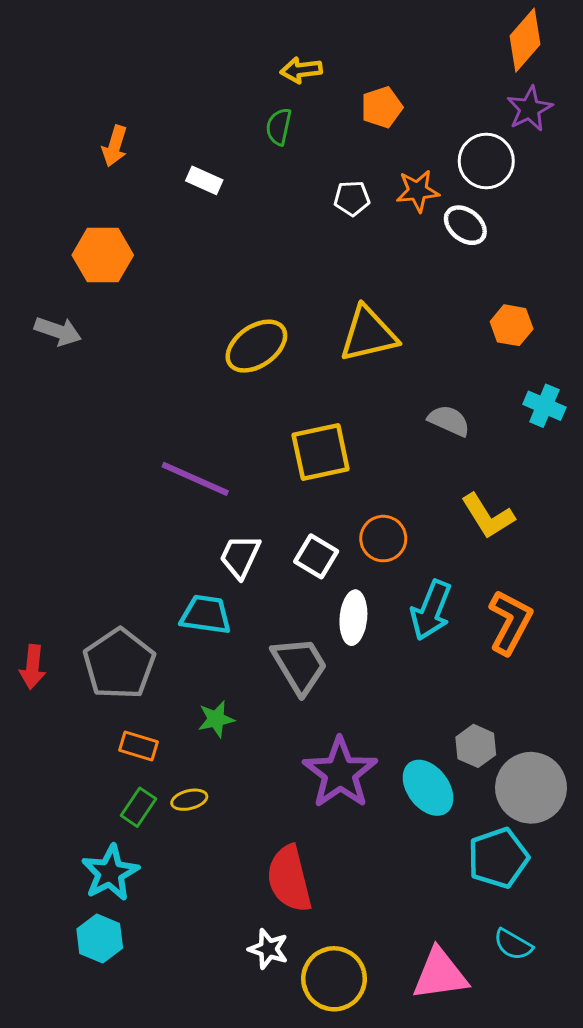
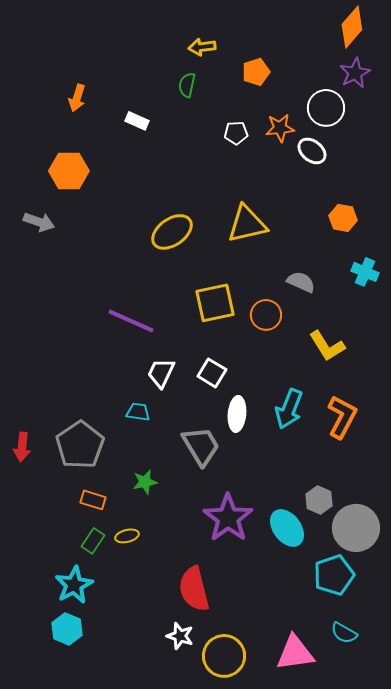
orange circle: (383, 539) -> (266, 315), moved
cyan trapezoid: (206, 615) -> (138, 412), size x0.7

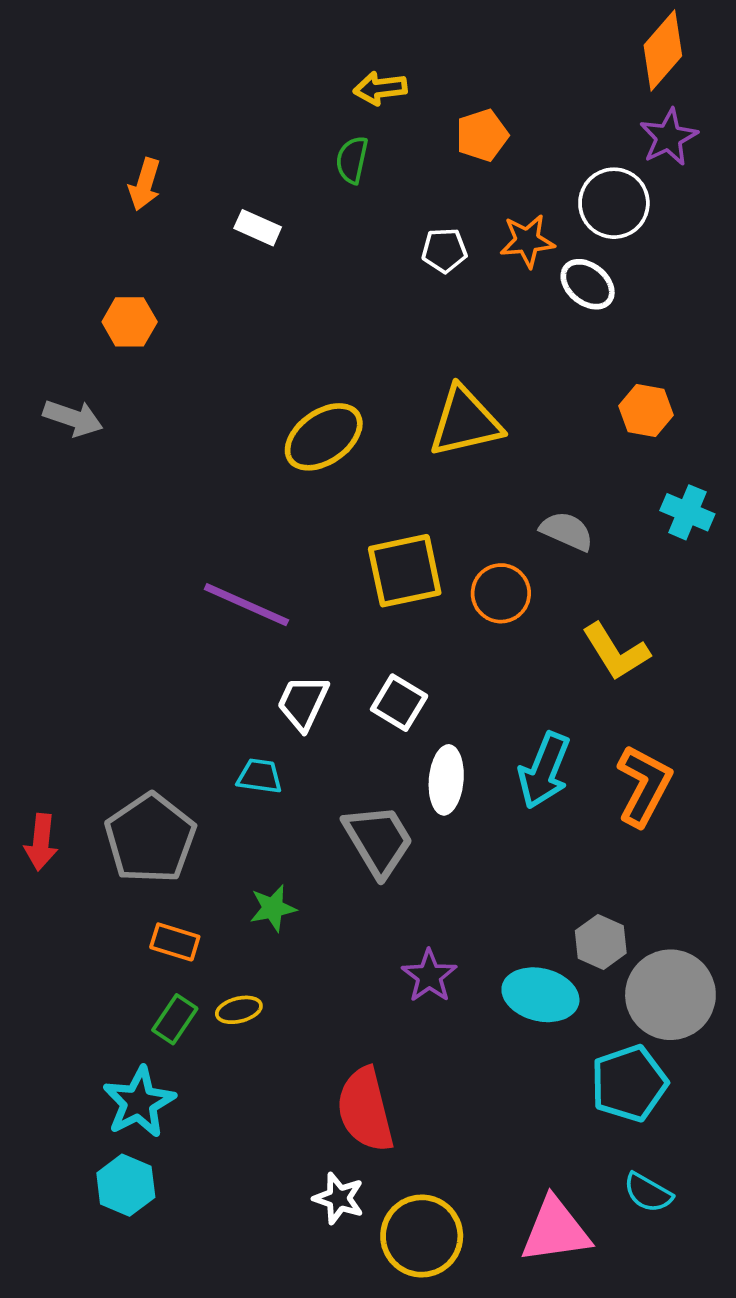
orange hexagon: (69, 171) -> (130, 322), size x0.7
purple star: (228, 518) -> (429, 976), size x0.6
cyan ellipse: (287, 528) -> (540, 995), turned -39

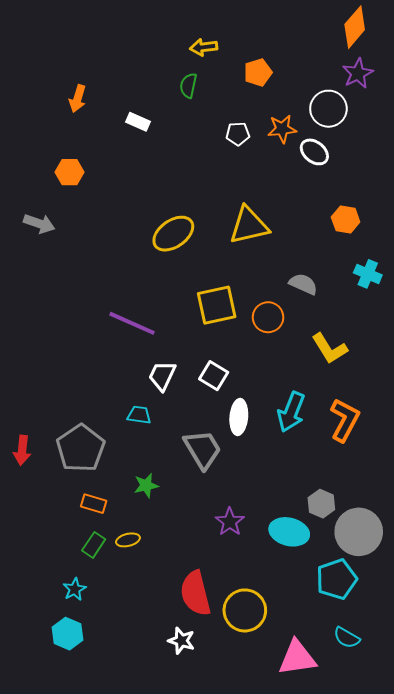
cyan star: (139, 1102) -> (75, 589), size x0.6
yellow circle: (422, 1236) -> (245, 610), moved

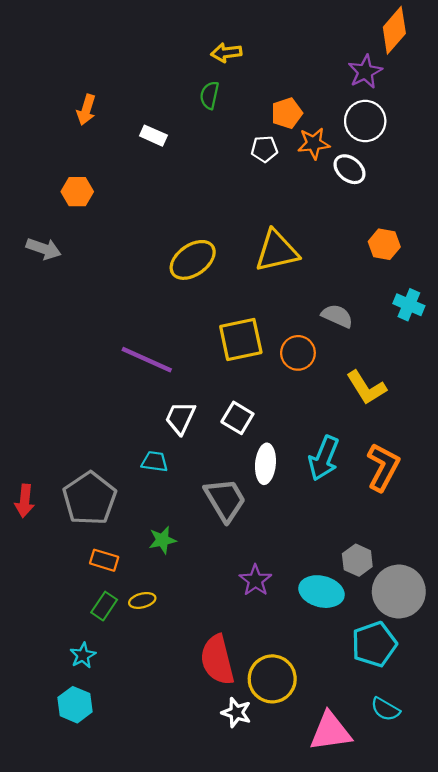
orange pentagon: (258, 72) -> (287, 113), moved
purple star: (358, 73) -> (365, 72), moved
white star: (181, 641) -> (236, 713), moved

